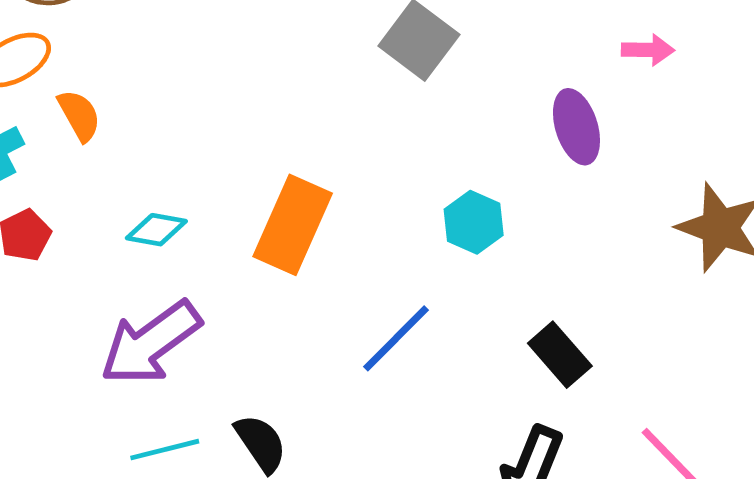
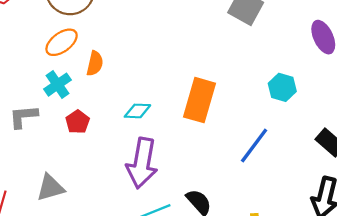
orange semicircle: (79, 115) -> (95, 63), turned 50
purple arrow: (151, 343) -> (142, 163), turned -36

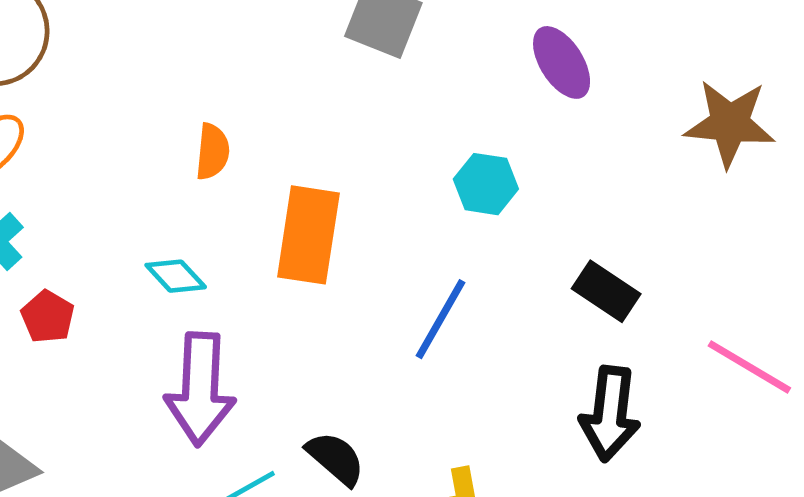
orange semicircle: (95, 63) -> (212, 152), moved
cyan diamond: (137, 111) -> (176, 276), turned 52

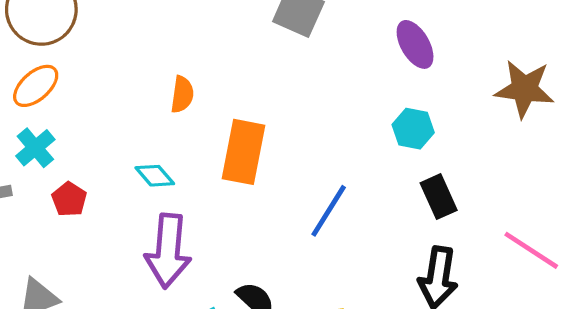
cyan hexagon: (486, 184) -> (413, 129), moved
black rectangle: (606, 291) -> (439, 197), turned 30

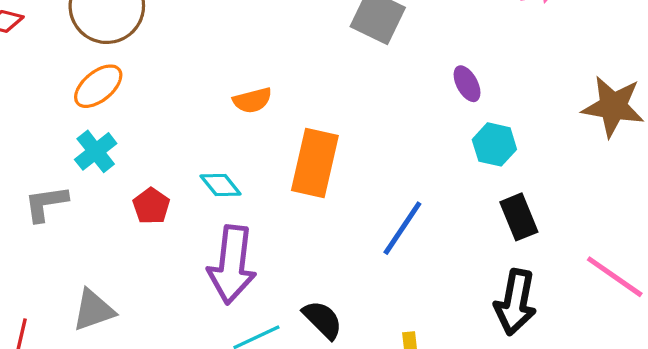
purple ellipse: (415, 44) -> (467, 84), moved, size x0.7
orange semicircle: (182, 94) -> (252, 100), turned 66
red pentagon: (69, 199) -> (151, 206), moved

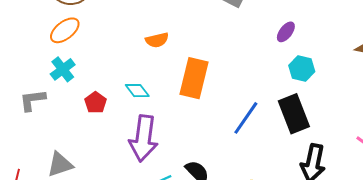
purple ellipse: (467, 84) -> (286, 32), turned 65
black rectangle: (519, 217) -> (294, 114), moved, size x1.4

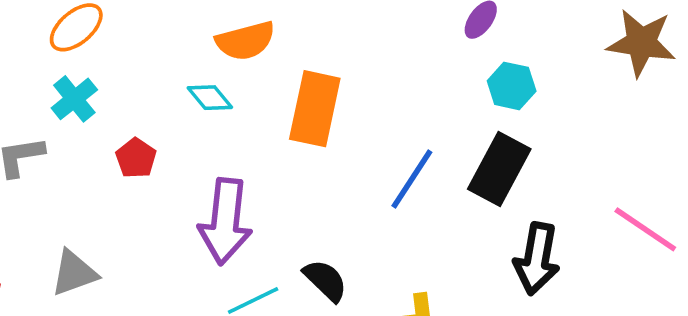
orange semicircle: (157, 40) -> (245, 41), size x1.4
cyan diamond: (137, 91) -> (210, 98), moved
black rectangle: (294, 114) -> (499, 169), turned 51

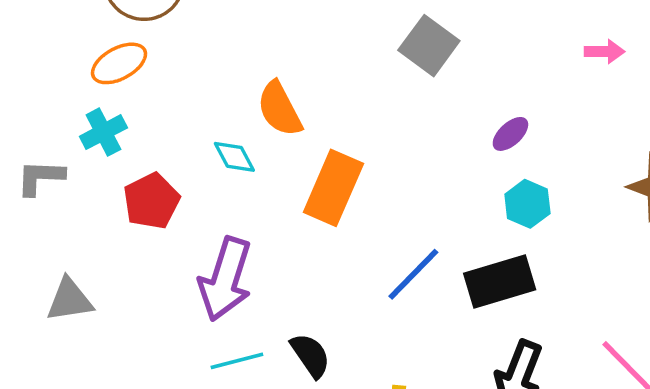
orange semicircle: (245, 41) -> (280, 109), turned 66
red pentagon: (136, 158) -> (151, 201), size x1.4
black rectangle: (499, 169) -> (500, 281), turned 34

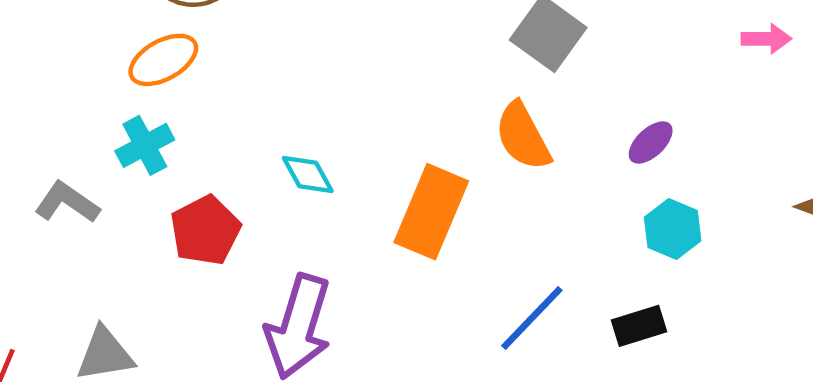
orange semicircle: (280, 109) -> (523, 136), moved
gray L-shape: (40, 177) -> (67, 202), turned 33
black rectangle: (500, 281) -> (639, 326), size x0.6

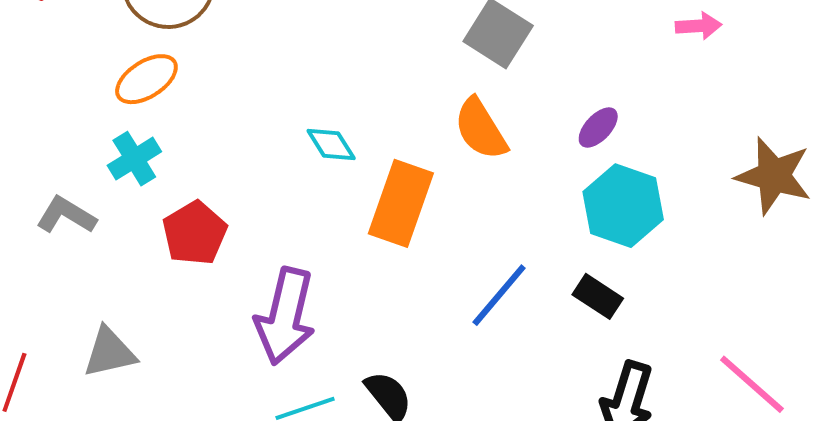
cyan diamond: (308, 174) -> (331, 145), moved
cyan hexagon: (673, 229) -> (623, 206), size x1.5
black rectangle: (639, 326) -> (598, 296), turned 54

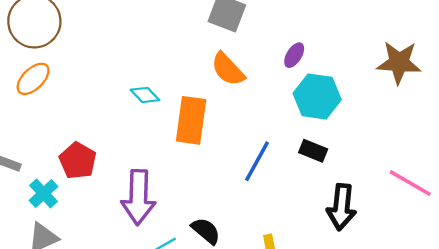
cyan cross: (134, 159) -> (44, 193), moved

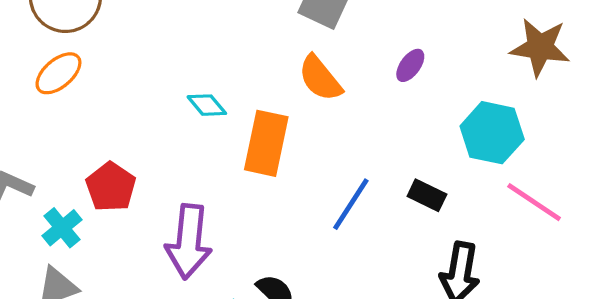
brown star: (399, 63) -> (540, 47), moved
cyan hexagon: (317, 97) -> (492, 133), moved
pink line: (410, 183) -> (534, 202), moved

